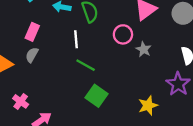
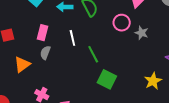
white line: (76, 39) -> (72, 38), moved
green line: (86, 65) -> (93, 54), turned 42

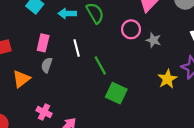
yellow star: (153, 81) -> (167, 79), moved

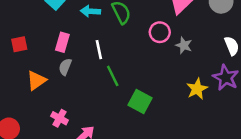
green line: (100, 65) -> (113, 76), moved

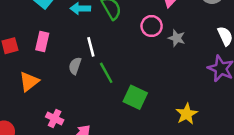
pink rectangle: (62, 42) -> (42, 41), moved
gray semicircle: (65, 67) -> (75, 66), moved
yellow star: (197, 89) -> (187, 114), moved

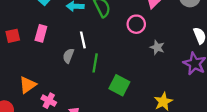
gray star: (177, 38) -> (157, 47), moved
green line: (106, 73) -> (95, 63), turned 36
orange triangle: (29, 82) -> (28, 85), moved

